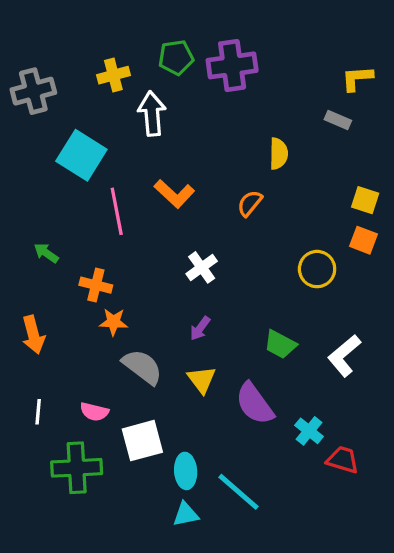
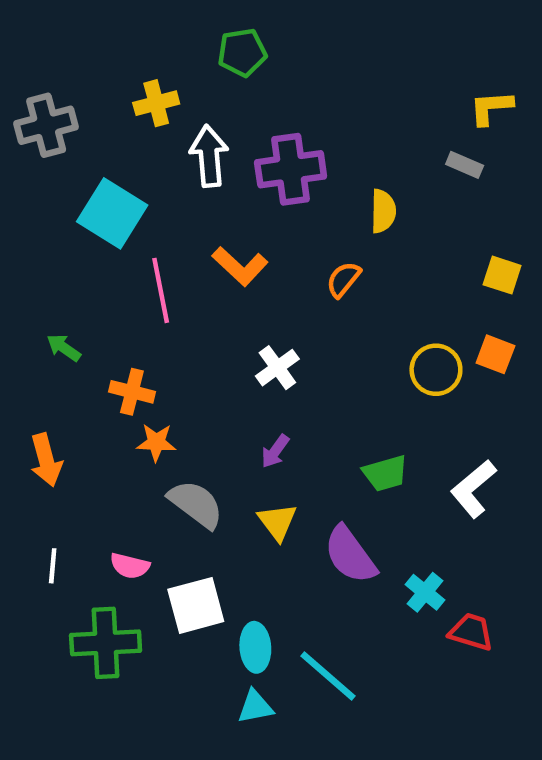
green pentagon: (176, 57) -> (242, 53), moved
purple cross: (232, 65) -> (291, 169), moved
orange square: (364, 240) -> (495, 354), moved
green trapezoid: (280, 344) -> (385, 473), turned -44

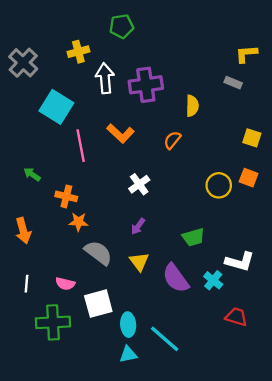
gray cross: (46, 125) -> (23, 63), turned -32
white L-shape: (473, 489) -> (240, 262), moved, turned -124
cyan cross: (425, 592) -> (213, 280), moved

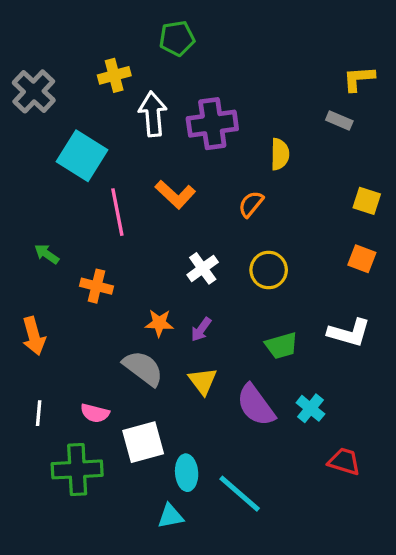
yellow circle: (219, 185) -> (269, 270), moved
orange star: (78, 222) -> (159, 323), moved
white L-shape: (240, 262) -> (349, 333), moved
cyan triangle: (128, 354) -> (170, 516), moved

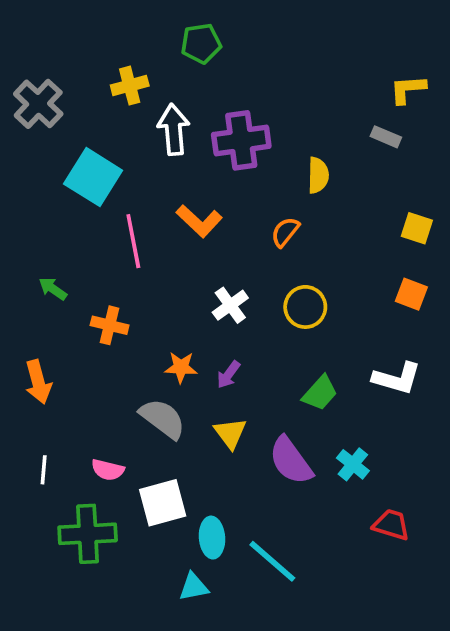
green trapezoid: (281, 346) -> (320, 393), turned -32

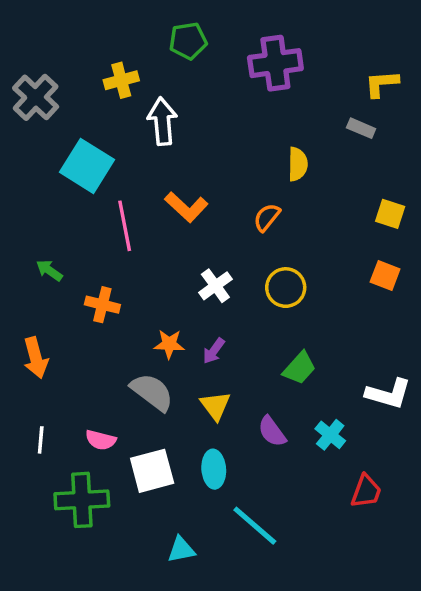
purple cross: (241, 140) -> (275, 63), moved
white L-shape: (397, 378) -> (388, 394), moved
purple semicircle: (291, 461) -> (272, 431), size x0.7
red trapezoid: (391, 525) -> (366, 491), turned 93
cyan ellipse: (212, 538) -> (214, 469), moved

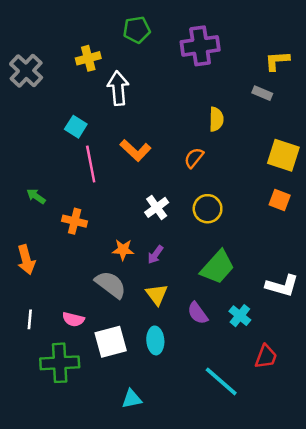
cyan square: (87, 166) -> (76, 127), moved, size x0.6
yellow square: (390, 214) -> (283, 155), size x1.5
green trapezoid: (299, 368) -> (217, 267), size x1.4
cyan line: (255, 526) -> (221, 381), moved

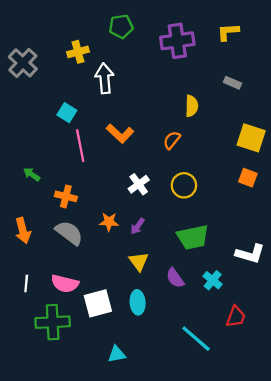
yellow L-shape: (277, 61) -> (228, 32), moved
green trapezoid: (217, 267) -> (193, 237), turned 36
gray semicircle: (111, 285) -> (69, 233), moved
pink semicircle: (73, 319) -> (65, 284), size x1.4

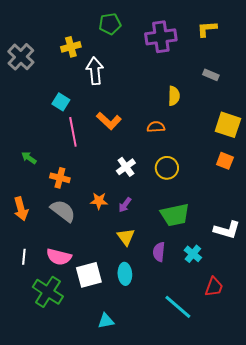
orange semicircle: (172, 140) -> (156, 127), turned 48
purple semicircle: (175, 278) -> (159, 252), turned 42
green cross: (53, 322) -> (48, 292), turned 36

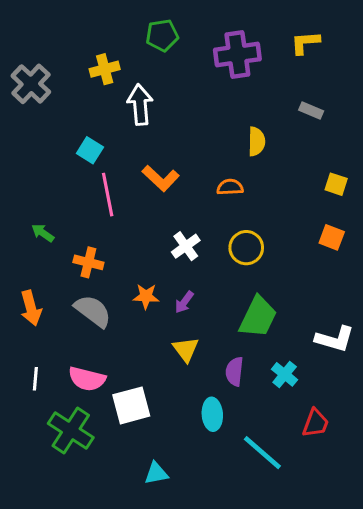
yellow square: (228, 125) -> (336, 184), size x0.6
green trapezoid: (175, 215) -> (258, 317), turned -52
cyan ellipse: (125, 274) -> (212, 414), moved

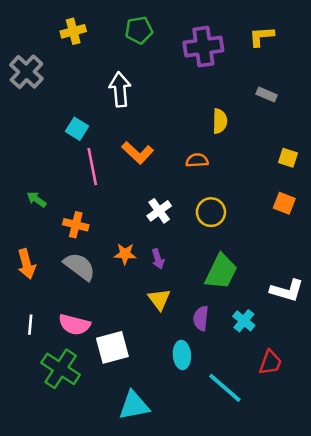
yellow cross: (105, 69) -> (73, 31), moved
purple arrow: (184, 302) -> (158, 259), turned -54
cyan triangle: (156, 473) -> (134, 406), size x1.5

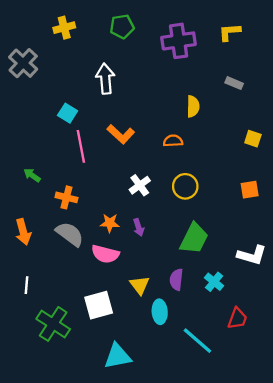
orange square: (284, 203) -> (250, 190), moved, turned -30
yellow triangle: (159, 299) -> (140, 285), moved
pink semicircle: (74, 325) -> (105, 254), moved

